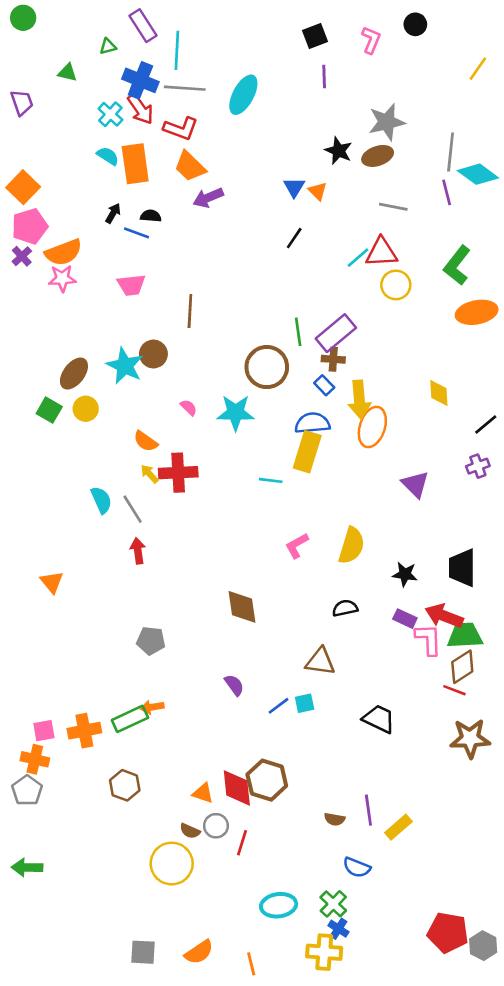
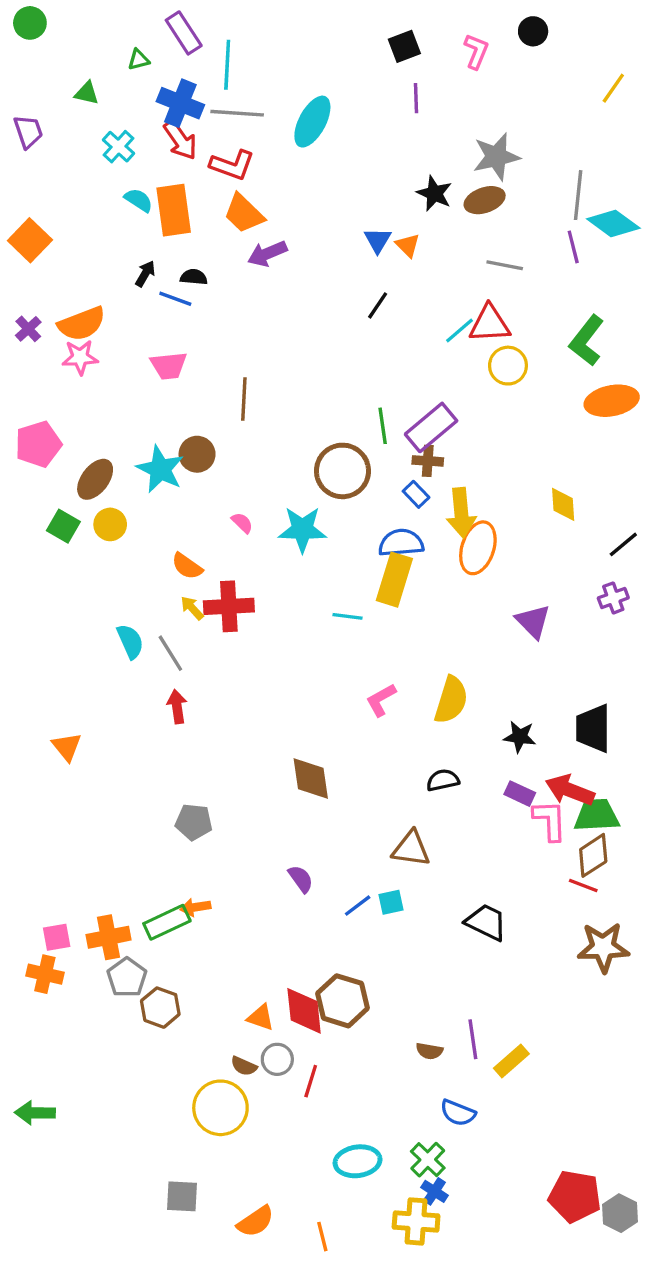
cyan cross: (110, 114) -> (118, 147), moved
pink pentagon: (30, 226) -> (38, 444), moved
gray pentagon: (27, 791) -> (127, 977), moved
gray square: (143, 952) -> (182, 1196), moved

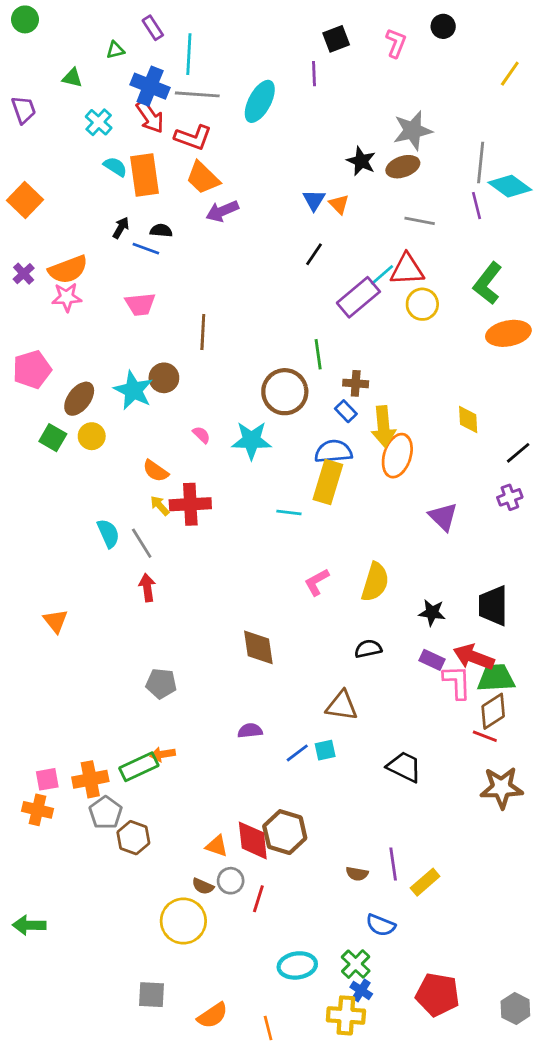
purple rectangle: (184, 33) -> (153, 28), size x0.7
purple line: (416, 98) -> (314, 74), moved
purple rectangle: (431, 427) -> (358, 297), moved
purple semicircle: (301, 879) -> (250, 731), turned -60
red pentagon: (575, 1196) -> (438, 995), moved

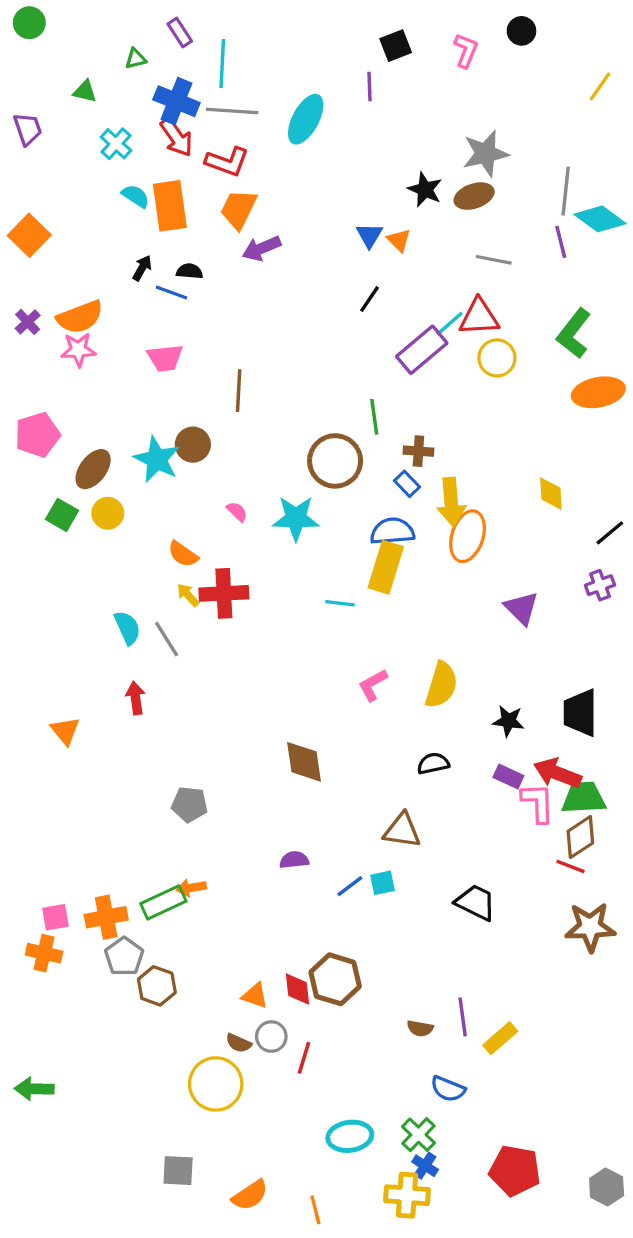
orange trapezoid: (203, 178) -> (239, 209), turned 72
red arrow: (147, 588) -> (136, 698), moved
red diamond: (253, 840) -> (297, 989), size x0.7

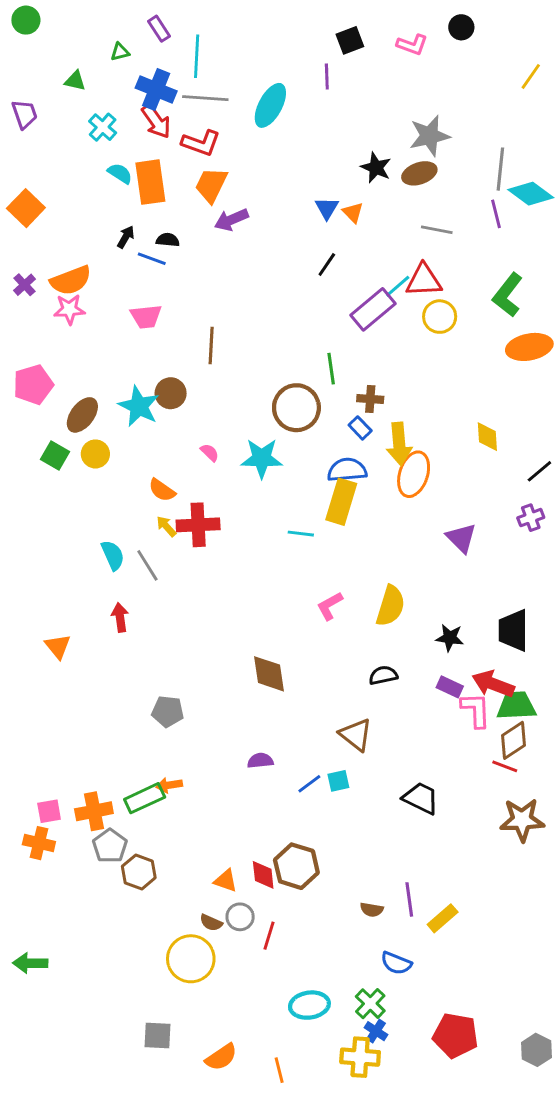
pink L-shape: (466, 51) -> (412, 45), turned 88
brown triangle: (402, 830) -> (356, 735), turned 30

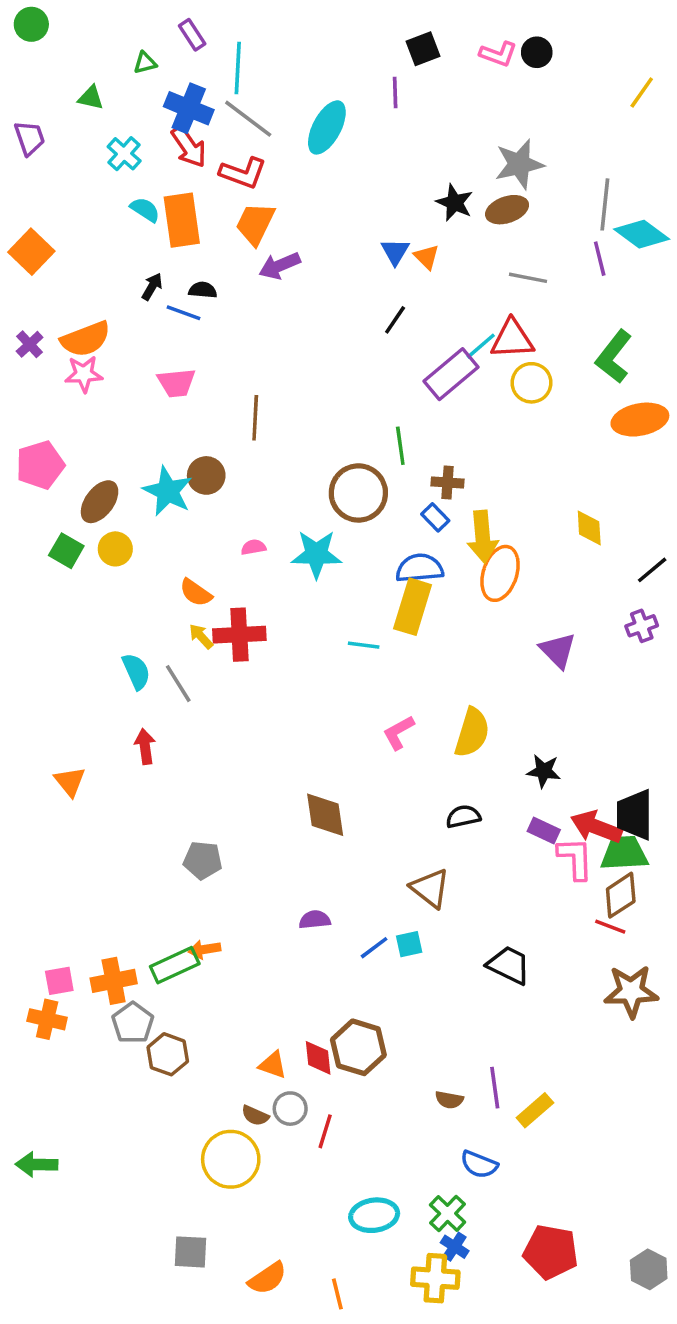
black circle: (461, 27) -> (537, 52), moved
gray line: (205, 98) -> (248, 119), turned 33
pink semicircle: (210, 453) -> (253, 547), turned -54
black trapezoid: (513, 630) -> (635, 815), moved

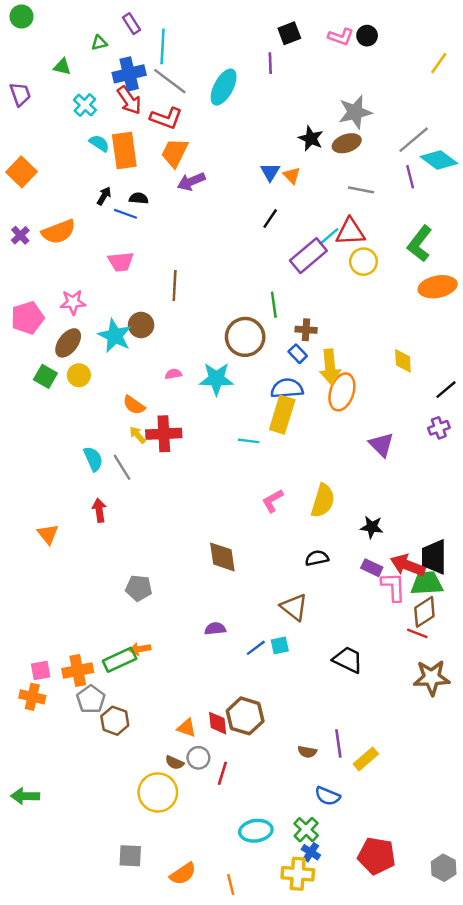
blue cross: (189, 108) -> (129, 74), turned -36
gray line: (605, 204) -> (414, 140), turned 44
pink star: (84, 374) -> (73, 302), moved

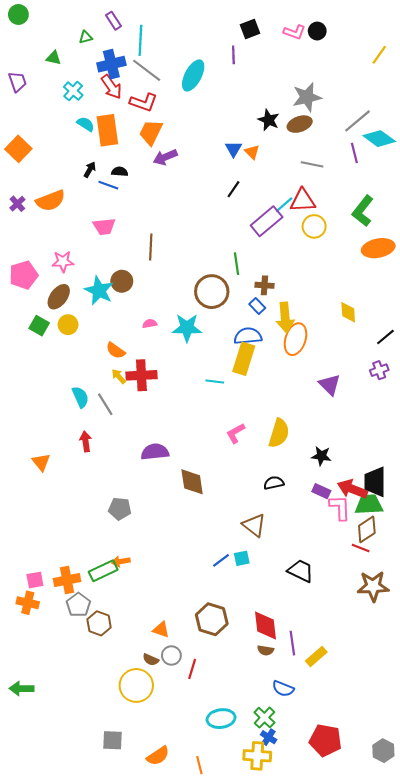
purple semicircle: (215, 629) -> (155, 452), moved, size x1.5
red diamond: (218, 723) -> (266, 626), moved, size x1.4

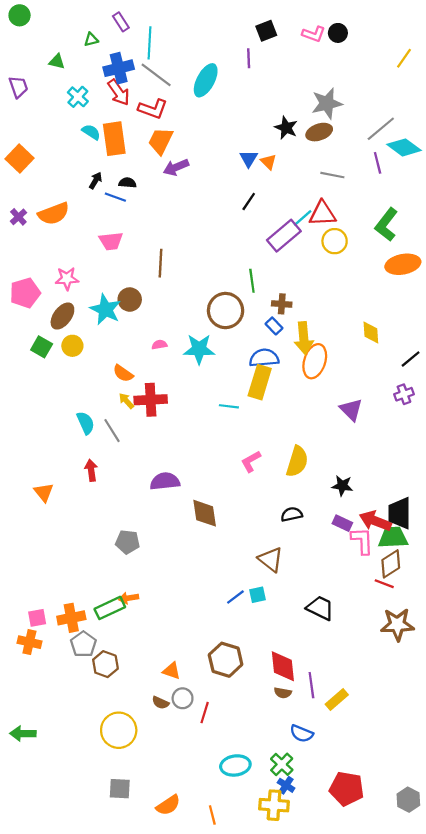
yellow circle: (136, 685) -> (119, 730), moved

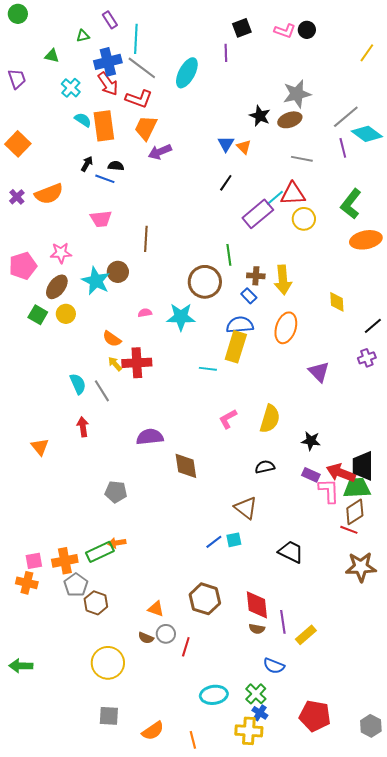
yellow arrow: (304, 338) -> (283, 280), moved

